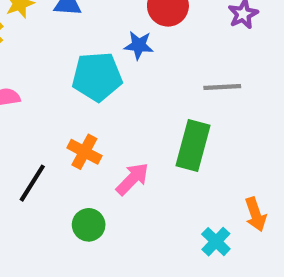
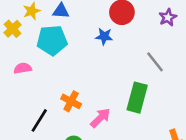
cyan pentagon: (97, 77) -> (52, 40), moved
gray line: (222, 87) -> (155, 62), turned 55

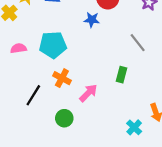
cyan pentagon: (52, 40) -> (53, 45), moved
green rectangle: (137, 98) -> (122, 75), size x0.6

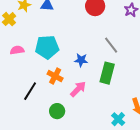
blue star: (92, 20) -> (81, 60), moved
gray line: (138, 43) -> (111, 45), moved
green rectangle: (122, 75) -> (107, 73), size x1.5

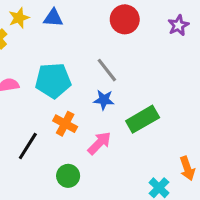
gray line: (111, 45) -> (107, 70), moved
green rectangle: (107, 73) -> (143, 119), turned 45

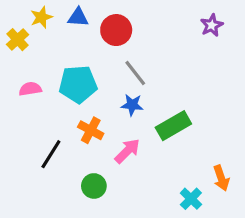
red circle: (125, 19) -> (116, 30), moved

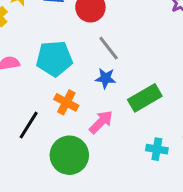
green circle: (94, 186) -> (69, 155), size x1.6
cyan cross: (191, 199) -> (157, 149), moved, turned -35

